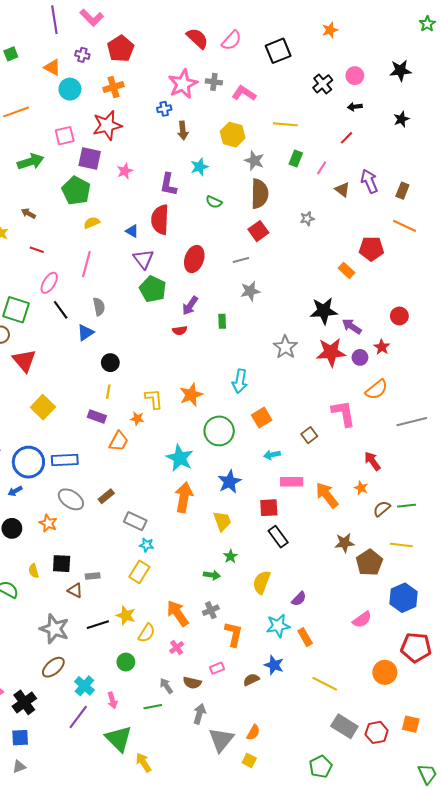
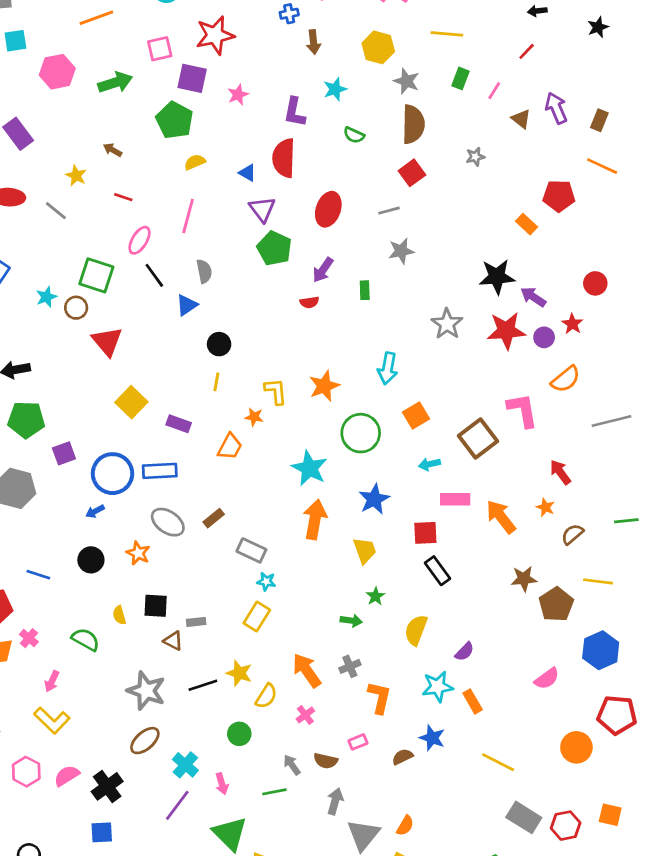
purple rectangle: (97, 416) -> (179, 424), moved
brown square: (309, 435) -> (478, 439), size x1.8
green line: (407, 506) -> (626, 521), moved

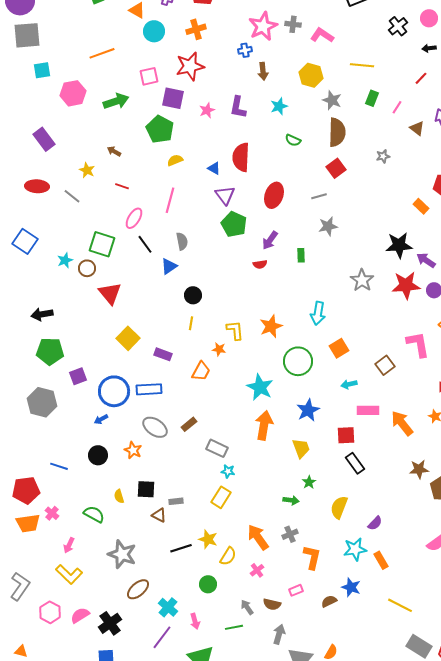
purple L-shape: (295, 112) -> (238, 107), moved
brown square: (478, 439) -> (385, 365), size x0.7
gray star: (146, 691) -> (122, 554), moved

